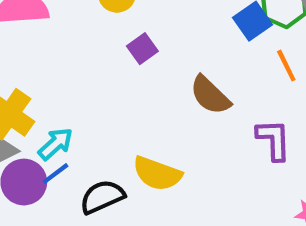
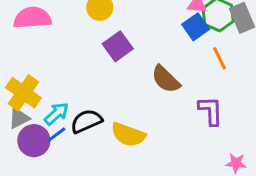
purple square: (142, 49) -> (118, 46), size x1.4
black semicircle: (102, 197) -> (86, 121), moved

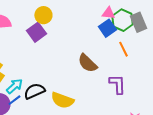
purple square: (118, 46) -> (36, 32), moved

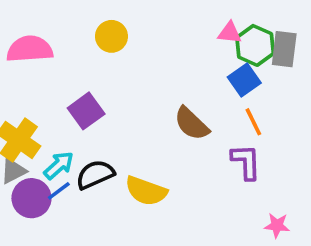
gray rectangle: (138, 22) -> (284, 49), turned 30
blue square: (107, 28) -> (244, 80), moved
purple square: (36, 32) -> (86, 111), moved
orange line: (123, 49) -> (253, 122), moved

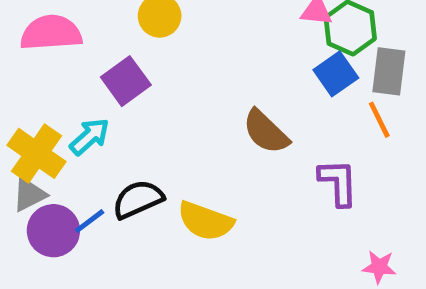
gray rectangle: (284, 49) -> (389, 71), moved
purple square: (86, 111) -> (126, 81), moved
orange line: (253, 122) -> (379, 120), moved
cyan arrow: (59, 165) -> (90, 137), moved

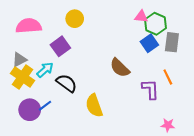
orange line: (379, 120) -> (168, 77), moved
gray triangle: (29, 194) -> (19, 60), moved
black semicircle: (138, 199) -> (67, 83), moved, turned 60
yellow semicircle: (205, 221) -> (94, 106), turned 50

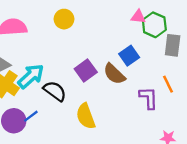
blue square: (149, 43) -> (129, 56), moved
purple square: (60, 46) -> (86, 70), moved
cyan arrow: (45, 70) -> (31, 76), size x1.4

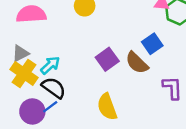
cyan arrow: (31, 76) -> (50, 65), size x0.7
black semicircle: (55, 91) -> (54, 88), moved

